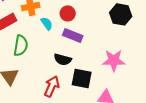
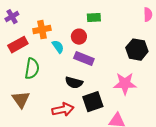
black hexagon: (121, 14) -> (137, 50), moved
black square: (82, 78) -> (93, 102), turned -30
red arrow: (52, 86) -> (63, 110), turned 55

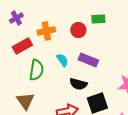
red circle: (79, 37) -> (78, 30), moved
cyan semicircle: (58, 47) -> (62, 60), moved

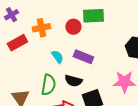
green rectangle: (98, 19) -> (93, 16), size x1.5
green semicircle: (36, 70) -> (48, 85), moved

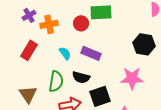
purple cross: (11, 15) -> (29, 15), moved
red rectangle: (17, 43) -> (29, 50), moved, turned -30

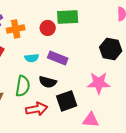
cyan semicircle: (65, 53) -> (32, 58), turned 120

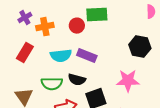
cyan semicircle: (32, 58) -> (61, 56), size x1.5
green semicircle: (23, 86) -> (52, 84), turned 80

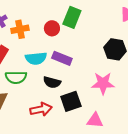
green rectangle: (97, 15) -> (72, 17), turned -65
green semicircle: (52, 84) -> (16, 77), moved

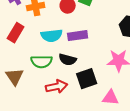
purple rectangle: (62, 58) -> (78, 36), turned -30
green semicircle: (16, 77) -> (42, 62), moved

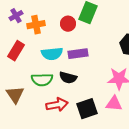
black square: (87, 79) -> (87, 109), moved
pink triangle: (111, 98) -> (114, 104), moved

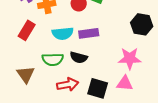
black square: (87, 109) -> (98, 88), turned 35

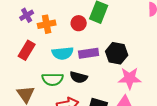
black hexagon: (142, 24) -> (117, 53), moved

